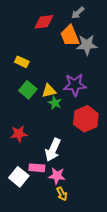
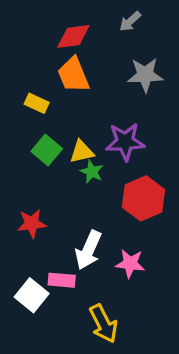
orange trapezoid: (70, 36) -> (73, 75), moved
pink star: (57, 176) -> (130, 264), moved
yellow arrow: (62, 194) -> (103, 324), size x1.6

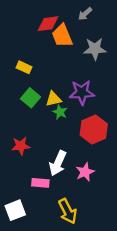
orange trapezoid: (73, 75) -> (62, 36), moved
pink star: (130, 264) -> (85, 172), turned -30
white square: (32, 295) -> (15, 210), moved, turned 30

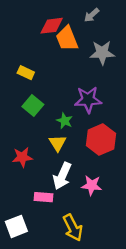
yellow triangle: (53, 99) -> (58, 143), moved, turned -49
pink star: (85, 172) -> (92, 185), turned 30

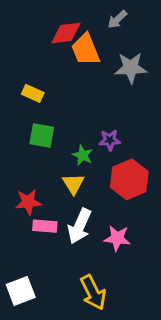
purple star: (88, 100) -> (110, 140), moved, size x0.6
green square: (33, 105) -> (42, 136), turned -30
pink rectangle: (43, 197) -> (45, 226), moved

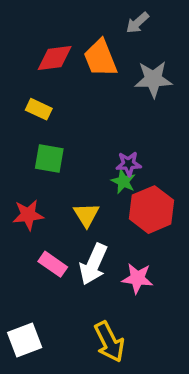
red diamond: (66, 33) -> (55, 58), moved
green star: (83, 155) -> (123, 181), moved
red star: (28, 202) -> (28, 215), moved
pink rectangle: (45, 226) -> (53, 264), turned 30

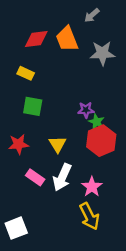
green star: (123, 181) -> (97, 122), moved
pink star: (137, 278) -> (92, 187), turned 30
yellow arrow: (109, 342) -> (89, 216), moved

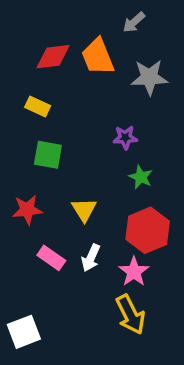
purple star: (86, 110) -> (125, 137), moved
red hexagon: (101, 141) -> (148, 230), moved
white arrow: (62, 177) -> (91, 258), size x0.7

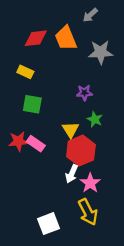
yellow triangle: (84, 210) -> (71, 130), moved
red hexagon: (148, 230) -> (81, 151), moved
pink rectangle: (51, 258) -> (36, 144), moved
white arrow: (91, 258) -> (72, 174), moved
white square: (24, 332) -> (49, 224), moved

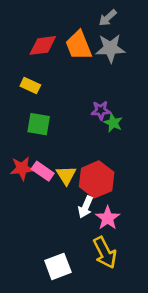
gray star: (101, 52) -> (110, 48), moved
green star: (95, 119) -> (113, 123), moved
yellow triangle: (71, 130) -> (66, 175), moved

